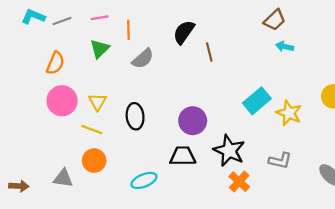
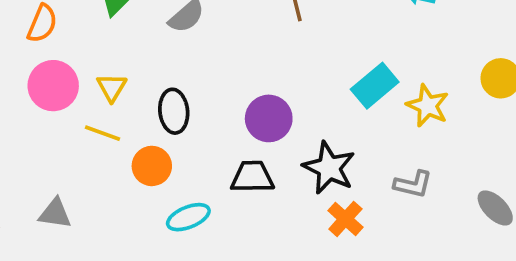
orange circle: (94, 161) -> (152, 166), moved

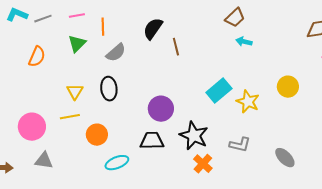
pink circle: (53, 86) -> (32, 127), moved
black ellipse: (174, 111) -> (109, 89), moved
yellow line: (103, 133) -> (70, 117), turned -30

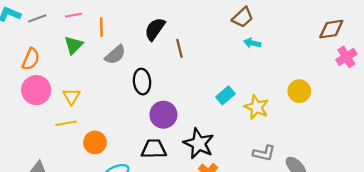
black ellipse: (109, 89) -> (142, 81), moved
cyan rectangle: (219, 91) -> (225, 95), size x0.7
pink circle: (32, 127) -> (36, 90), moved
gray L-shape: (240, 145) -> (264, 153), moved

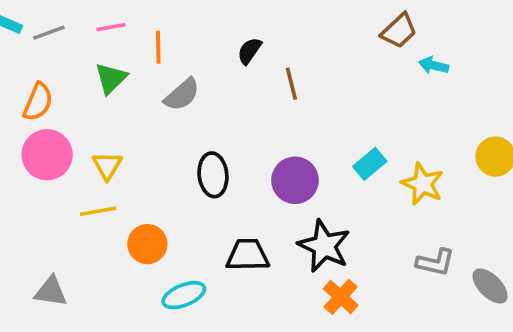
black semicircle: (155, 29) -> (249, 51), size x0.7
cyan arrow: (252, 43) -> (434, 65), moved
black ellipse: (142, 81) -> (213, 175), moved
purple circle: (163, 115) -> (295, 180), moved

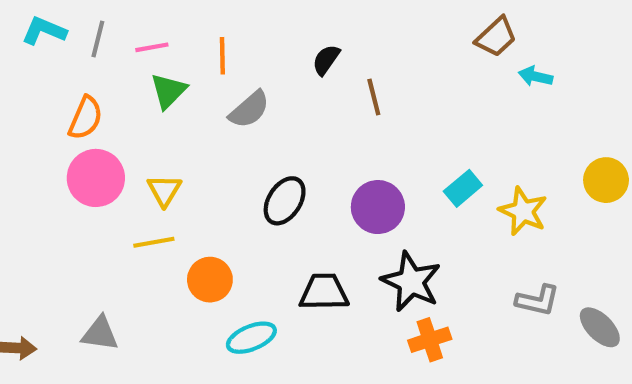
pink line: (111, 27) -> (152, 47), moved
gray line: (49, 33) -> (98, 39), turned -56
black ellipse: (213, 175) -> (285, 201), turned 39
orange cross: (341, 297) -> (430, 340), turned 30

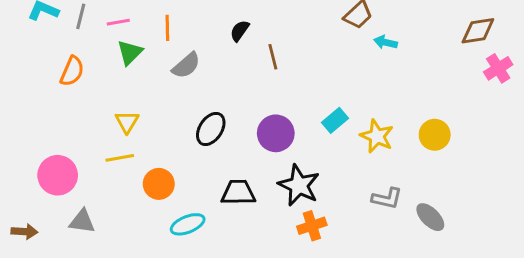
pink circle: (96, 178) -> (58, 175), moved
yellow circle: (606, 180) -> (435, 135), moved

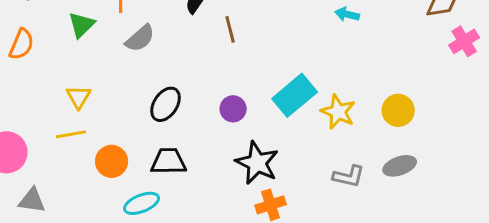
cyan rectangle: (335, 120) -> (295, 95), size x1.6
purple circle: (276, 133) -> (233, 109), size x0.7
black trapezoid: (238, 193) -> (169, 161), moved
gray ellipse: (430, 217) -> (400, 166), moved, turned -64

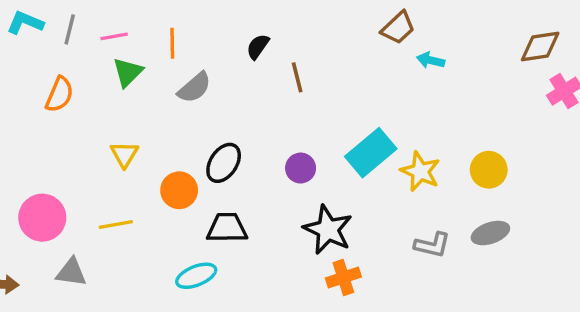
yellow line: (71, 134) -> (116, 224), moved
orange circle: (112, 161) -> (179, 190), moved

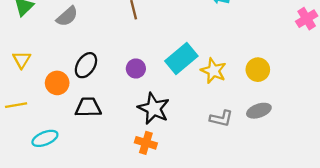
cyan ellipse: (196, 276) -> (45, 138), moved
orange cross: (343, 277) -> (146, 143), moved, turned 35

